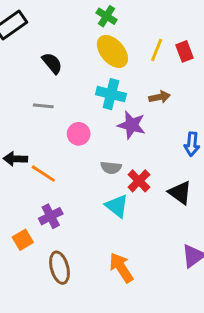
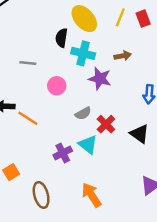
black semicircle: (52, 63) -> (61, 38), moved, turned -132
gray semicircle: (111, 168) -> (83, 113), turned -35
purple cross: (51, 216) -> (63, 153), moved

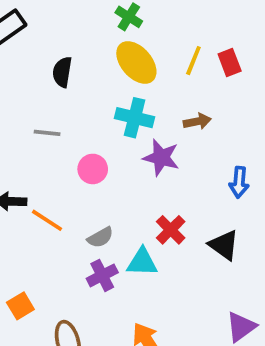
black semicircle: (61, 38) -> (62, 72), moved
gray semicircle: (83, 113) -> (100, 237), moved
cyan triangle: (88, 145) -> (142, 262), turned -36

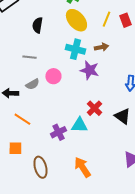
brown arrow: (197, 121) -> (101, 47), moved
orange line: (47, 220) -> (22, 119), moved
gray semicircle: (100, 237) -> (32, 84), moved
orange square: (20, 306) -> (15, 148), turned 32

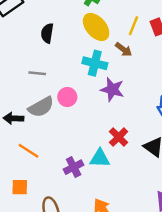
brown arrow: (101, 47) -> (124, 49), moved, turned 48
gray semicircle: (32, 84) -> (41, 107), size x1.5

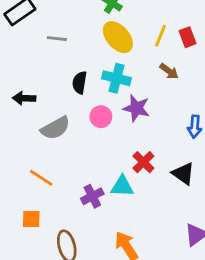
black semicircle: (47, 33) -> (80, 83), moved
brown arrow: (124, 49) -> (169, 71), moved
gray line: (37, 73) -> (57, 39), moved
pink circle: (67, 97) -> (101, 117), moved
black arrow: (13, 118) -> (24, 98), moved

